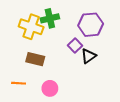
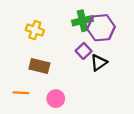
green cross: (50, 18) -> (82, 21), moved
yellow cross: (31, 27) -> (35, 30), size x0.7

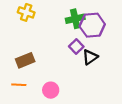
yellow cross: (35, 30) -> (26, 12), moved
brown rectangle: (39, 66) -> (25, 60), moved, turned -36

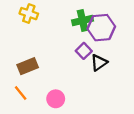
orange line: (19, 85) -> (21, 93), turned 48

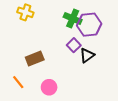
green cross: (83, 21) -> (73, 18), turned 36
brown rectangle: (28, 66) -> (35, 58), moved

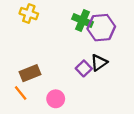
purple square: (74, 45) -> (84, 68), moved
brown rectangle: (35, 58) -> (30, 73), moved

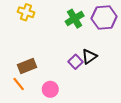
green cross: (83, 21) -> (75, 19), turned 36
purple hexagon: (101, 28) -> (104, 17), moved

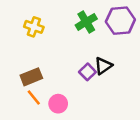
yellow cross: (26, 12) -> (34, 27), moved
orange line: (19, 84) -> (34, 98), moved

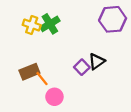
green cross: (86, 22) -> (50, 24), moved
orange line: (34, 98) -> (42, 79), moved

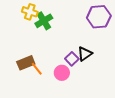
yellow cross: (32, 25) -> (30, 12), moved
pink circle: (54, 97) -> (62, 73), moved

